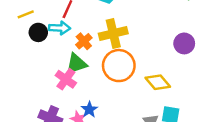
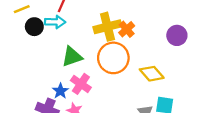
orange cross: (84, 41) -> (127, 29), moved
pink cross: (66, 79) -> (81, 84), moved
blue star: (89, 110) -> (60, 91), moved

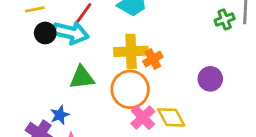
cyan arrow: (55, 22) -> (71, 33), size x1.4
pink cross: (81, 84) -> (143, 117), moved

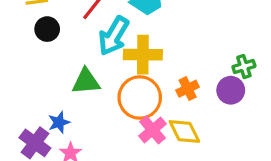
green cross: (225, 19) -> (244, 67), moved
cyan arrow: (71, 33) -> (114, 36), moved, turned 104
orange cross: (153, 59) -> (188, 89), moved

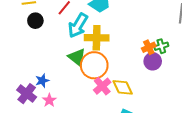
green triangle: (86, 81) -> (77, 57), moved, turned 42
orange cross: (188, 89) -> (149, 47), moved

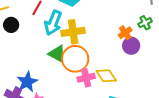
green cross: (161, 46) -> (145, 23), moved
blue star: (42, 81) -> (27, 82), size x1.5
pink cross: (102, 86) -> (86, 78), turned 36

